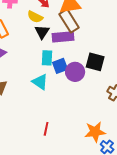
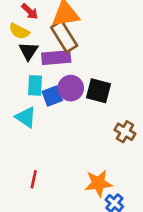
purple circle: (75, 72) -> (71, 88), moved

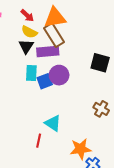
yellow semicircle: (19, 31) -> (29, 32), moved
black square: (98, 91) -> (100, 63), moved
cyan triangle: (26, 117) -> (53, 123), moved
red line: (34, 179) -> (39, 141), moved

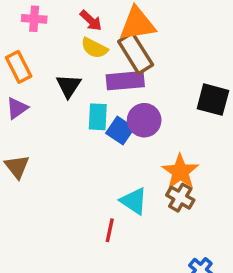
black triangle: (26, 46) -> (69, 86), moved
blue square: (45, 81) -> (120, 131), turned -35
brown cross: (101, 109) -> (180, 198), moved
orange star: (81, 149) -> (180, 172), moved, turned -30

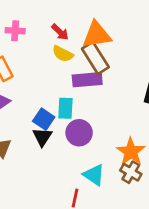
black triangle: (69, 86) -> (42, 137), moved
purple circle: (144, 120) -> (79, 133), moved
blue square: (120, 131) -> (44, 119), moved

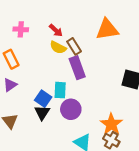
orange triangle: (97, 35) -> (107, 29), moved
brown rectangle: (95, 58) -> (74, 46), moved, size x0.7
purple rectangle: (87, 80) -> (77, 68), turned 75

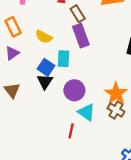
yellow semicircle: (58, 47) -> (44, 37), moved
purple circle: (71, 109) -> (74, 90), moved

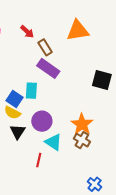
purple rectangle: (81, 36) -> (48, 68), turned -35
yellow semicircle: (44, 37) -> (12, 113), moved
black triangle: (45, 82) -> (18, 132), moved

